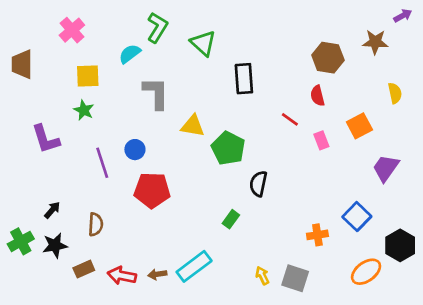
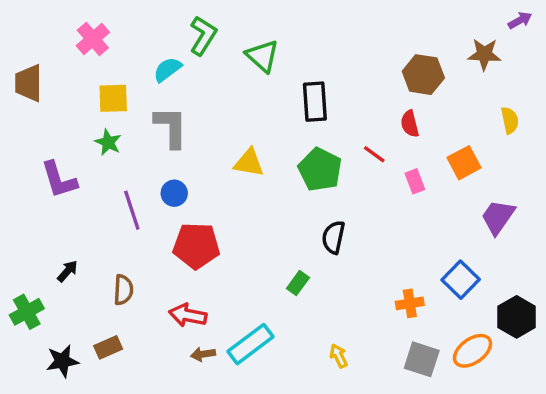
gray L-shape: (156, 93) -> (171, 127), moved
green pentagon: (228, 148) -> (320, 169), moved
black star: (55, 245) -> (62, 361), moved
red arrow: (122, 276) -> (188, 315), moved
gray square: (295, 278) -> (422, 359), moved

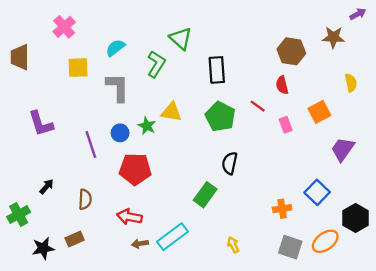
green L-shape: (203, 36) -> (156, 64), moved
green star: (108, 142) -> (147, 126), moved
green rectangle: (298, 283) -> (205, 195), size x1.5

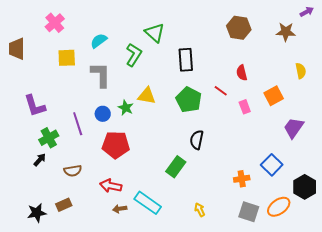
brown hexagon: (291, 51) -> (239, 28), moved
brown semicircle: (85, 199) -> (73, 171), turned 78
green cross: (19, 214) -> (49, 138), moved
cyan rectangle: (173, 237) -> (148, 203), turned 72

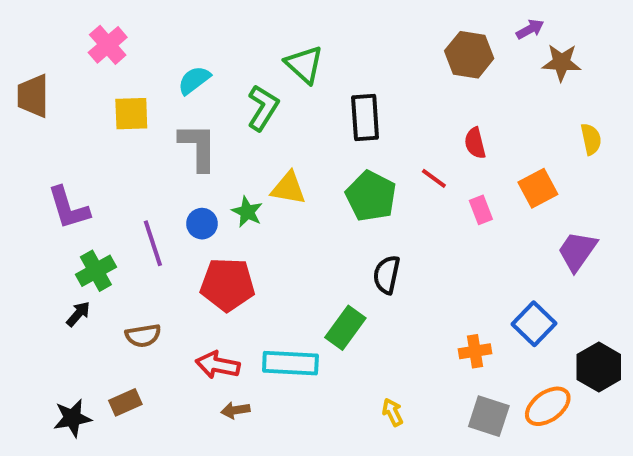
purple arrow: (307, 12) -> (530, 29), moved
cyan rectangle: (148, 203) -> (290, 363), moved, turned -32

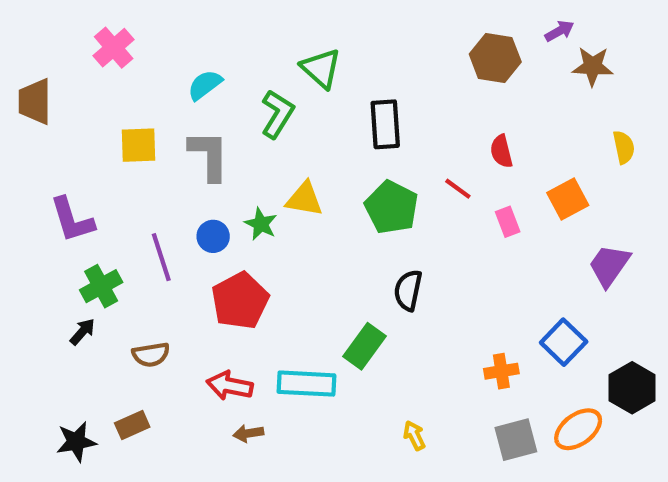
yellow square: (131, 114) -> (138, 145), moved
red pentagon: (228, 284) -> (240, 301), turned -30
gray square: (489, 416) -> (516, 440), turned -33

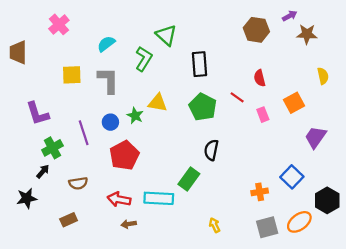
black star: (76, 442) -> (27, 198), moved

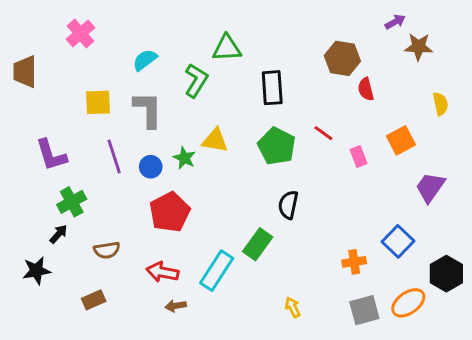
brown hexagon: (256, 30) -> (342, 58), moved
green triangle: (166, 35) -> (227, 48), turned -45
red semicircle: (260, 78) -> (366, 89), moved
purple line: (84, 133) -> (114, 156), moved
cyan rectangle: (159, 198) -> (217, 271), turned -60

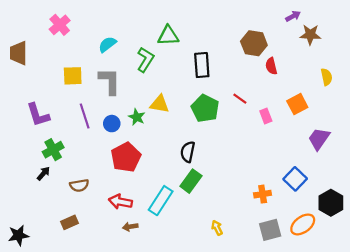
black semicircle: (288, 205) -> (188, 152), moved
black star: (37, 271) -> (18, 235), moved

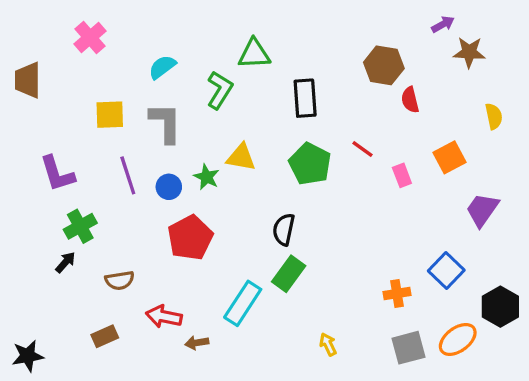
red arrow: (120, 202) -> (164, 316), moved

